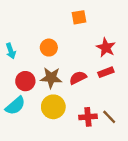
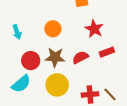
red star: (106, 48) -> (94, 29), moved

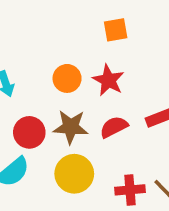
red star: (94, 29) -> (108, 80), moved

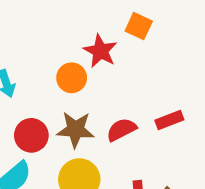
orange square: (116, 30) -> (139, 26), moved, turned 35
red star: (108, 80) -> (100, 51), moved

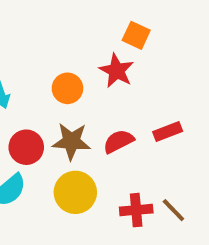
red star: (100, 51) -> (117, 71), moved

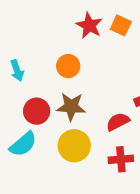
red star: (117, 71) -> (89, 25), moved
red semicircle: (118, 141) -> (118, 122), moved

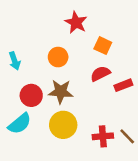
orange square: (121, 25) -> (103, 46), moved
red semicircle: (118, 122) -> (100, 74), moved

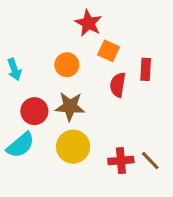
orange square: (103, 46) -> (109, 51), moved
red semicircle: (100, 74) -> (118, 85), turned -54
red rectangle: (123, 85) -> (146, 69), moved, turned -66

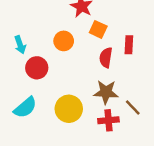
brown star: (70, 106) -> (106, 92), moved
red circle: (34, 111) -> (37, 68), moved
brown line: (150, 161) -> (133, 107), moved

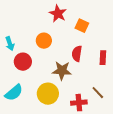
orange square: (98, 29) -> (82, 26), moved
red rectangle: (129, 45) -> (103, 58), moved
brown star: (106, 92) -> (62, 71), moved

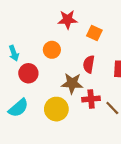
red star: (58, 14) -> (68, 20), turned -30
red cross: (79, 103) -> (91, 99), moved

